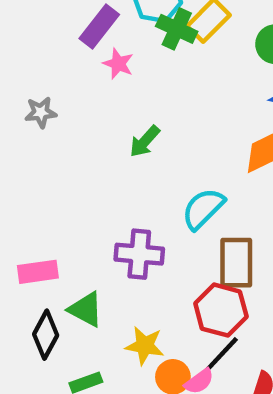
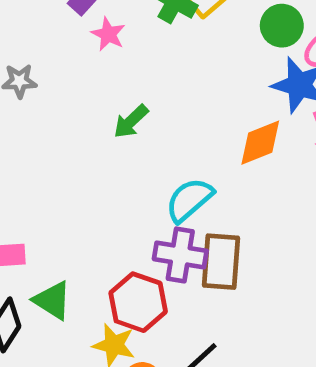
purple cross: (139, 254) -> (180, 255), moved
red hexagon: (221, 310) -> (138, 302), moved

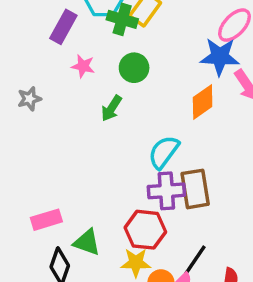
green circle: (282, 26) -> (134, 68), moved
pink star: (108, 34) -> (83, 66), moved

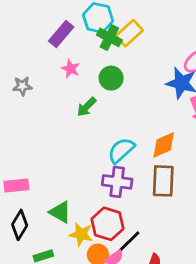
orange diamond: (203, 102) -> (164, 145), moved
brown rectangle: (195, 189) -> (163, 181), moved
red hexagon: (145, 230) -> (107, 224), moved
green triangle: (87, 242) -> (60, 212), moved

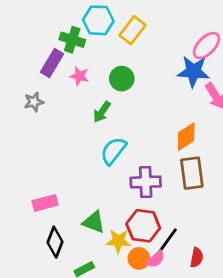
purple rectangle: (61, 34) -> (52, 63), moved
green cross: (109, 37) -> (72, 40), moved
cyan semicircle: (121, 150) -> (113, 151), moved

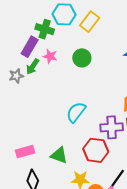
green arrow: (102, 112) -> (33, 67), moved
purple cross: (146, 182) -> (112, 127), moved
green triangle: (94, 222) -> (59, 155), moved
red hexagon: (143, 226) -> (96, 150), moved

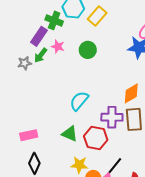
green triangle: (59, 155) -> (70, 134), moved

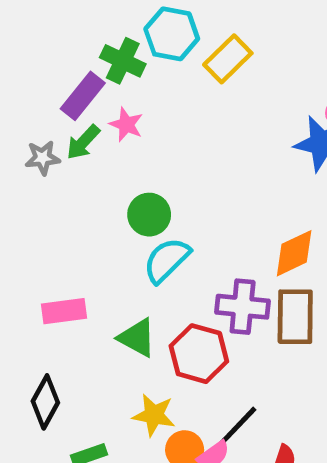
green circle: (88, 50) -> (149, 215), moved
pink rectangle: (29, 135) -> (64, 311), moved

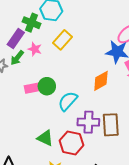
yellow rectangle: (228, 59) -> (63, 40), moved
orange diamond: (294, 253) -> (101, 81), moved
cyan semicircle: (167, 260) -> (68, 101), moved
pink rectangle: (64, 311) -> (34, 88), moved

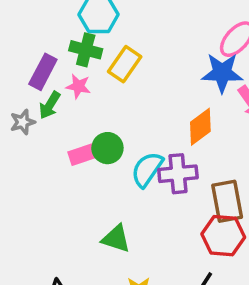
green cross: (32, 23) -> (86, 50), moved
purple cross: (88, 122) -> (178, 174), moved
red hexagon: (72, 143) -> (223, 236), moved

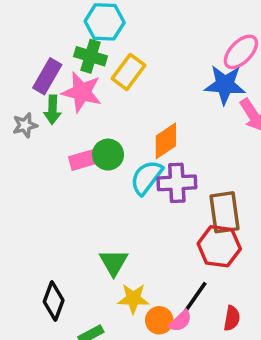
pink star: (78, 86) -> (82, 92), size x1.6
green arrow: (50, 105) -> (52, 110), turned -32
orange diamond: (200, 127) -> (166, 141), moved
green triangle: (116, 239) -> (114, 262), moved, turned 40

